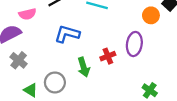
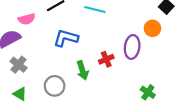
orange circle: (151, 15) -> (152, 28), moved
green triangle: (31, 90) -> (20, 94), moved

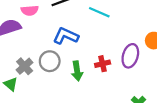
gray cross: (18, 65) -> (25, 66), moved
gray circle: (55, 86) -> (50, 61), moved

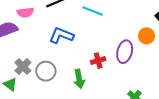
gray circle: (50, 61) -> (46, 71), moved
green arrow: (77, 71) -> (79, 79), moved

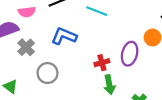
gray cross: (23, 67) -> (26, 47), moved
green arrow: (79, 79) -> (109, 85), moved

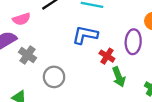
blue L-shape: (64, 36) -> (85, 35), moved
red cross: (102, 63) -> (107, 56), turned -32

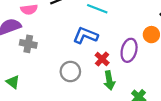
gray cross: (27, 55) -> (28, 44), turned -35
gray circle: (54, 77) -> (70, 71), moved

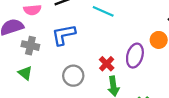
blue L-shape: (85, 35) -> (64, 35), moved, turned -35
green triangle: (13, 82) -> (25, 73), moved

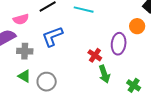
gray circle: (73, 76) -> (47, 82), moved

